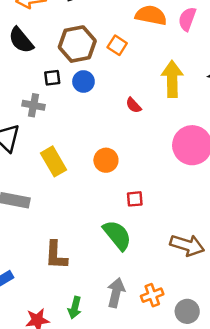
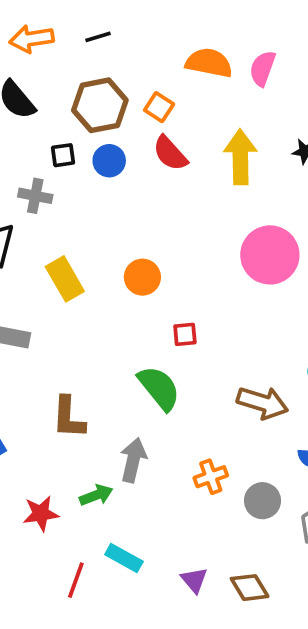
red semicircle: (133, 105) -> (170, 153), moved, size x1.5
gray arrow: (116, 293) -> (133, 460), moved
green arrow: (75, 308) -> (96, 495), turned -125

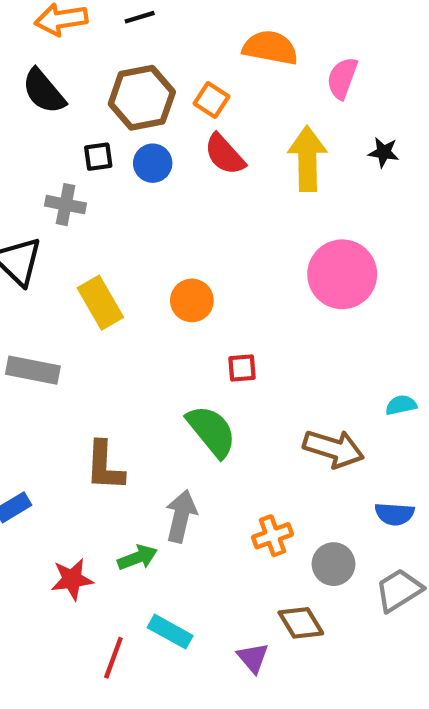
pink semicircle: (263, 68) -> (342, 78), moved
brown diamond: (250, 588) -> (301, 623), moved

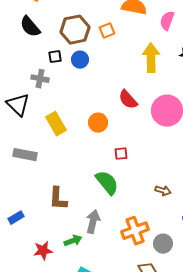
orange square: (211, 100) -> (107, 31), turned 35
red semicircle: (225, 154) -> (128, 100), moved
brown arrow: (334, 449) -> (163, 191), size x0.6
orange cross: (272, 536) -> (135, 231), size x1.5

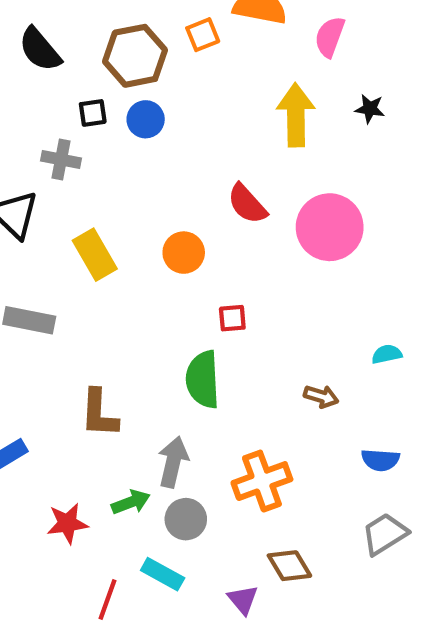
orange square: (107, 31) -> (203, 35), moved
green semicircle: (107, 183) -> (203, 380), turned -144
gray circle: (163, 244) -> (186, 519), moved

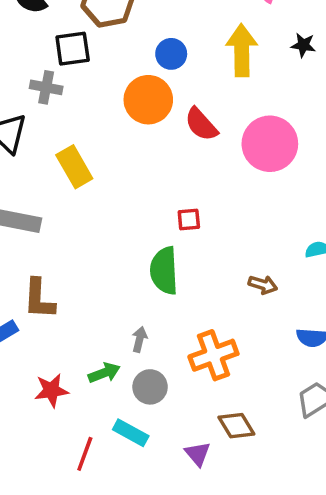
black square: (93, 113) -> (73, 49), size x1.5
blue circle: (146, 119) -> (171, 54), moved
orange circle: (184, 253) -> (148, 100), moved, size x1.4
brown L-shape: (99, 413) -> (39, 299), moved
gray arrow: (173, 462) -> (139, 339), size x0.6

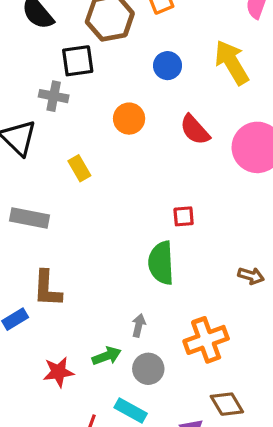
yellow arrow: (242, 50) -> (232, 62), turned -30
orange circle: (148, 100) -> (129, 119), moved, size x0.7
yellow rectangle: (74, 167) -> (79, 168), size x0.7

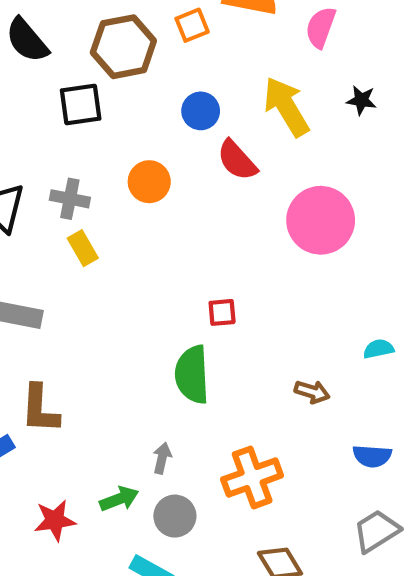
gray cross: (54, 96) -> (70, 199), moved
red semicircle: (195, 130) -> (237, 160), moved

